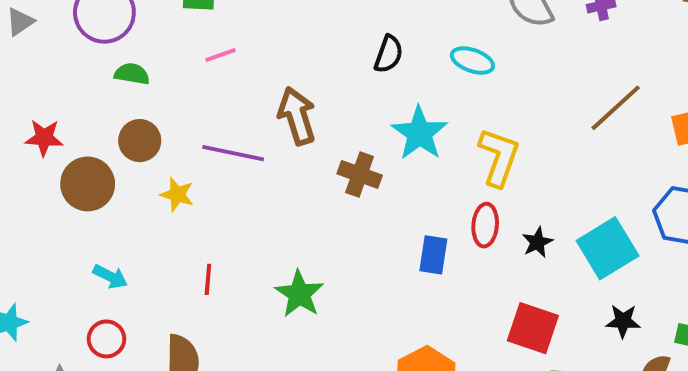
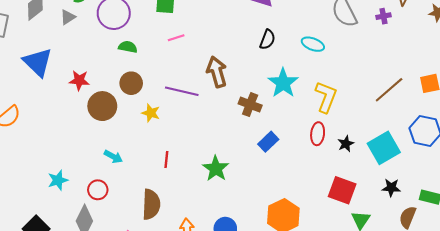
brown line: (616, 108) -> (389, 90), moved
blue rectangle: (433, 255) -> (268, 142), moved, turned 36
red circle: (106, 339) -> (98, 190), moved

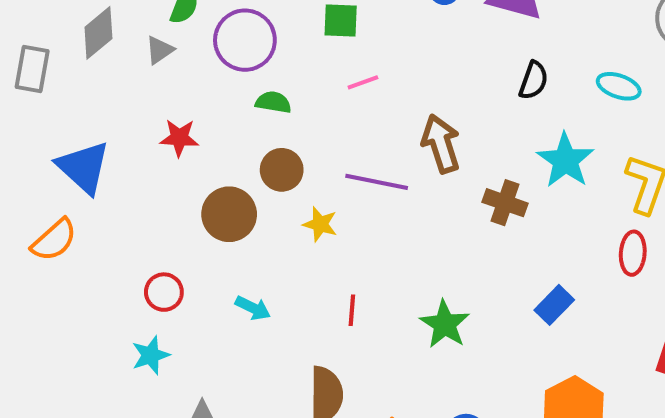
blue triangle: (38, 62) -> (83, 167), moved
red star: (79, 80) -> (179, 138), moved
blue rectangle: (268, 142) -> (554, 305), moved
red circle: (98, 190) -> (164, 292), moved

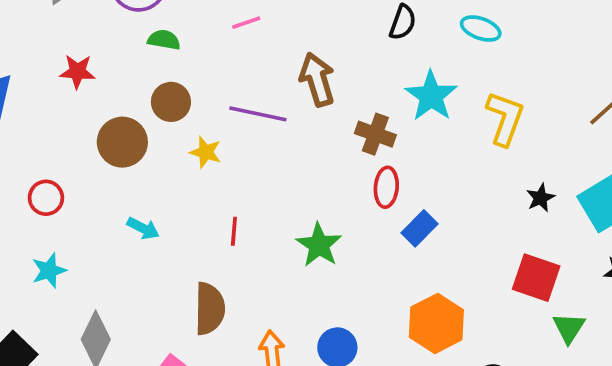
red ellipse: (633, 253) -> (386, 187), moved
red circle: (164, 292) -> (46, 198), moved

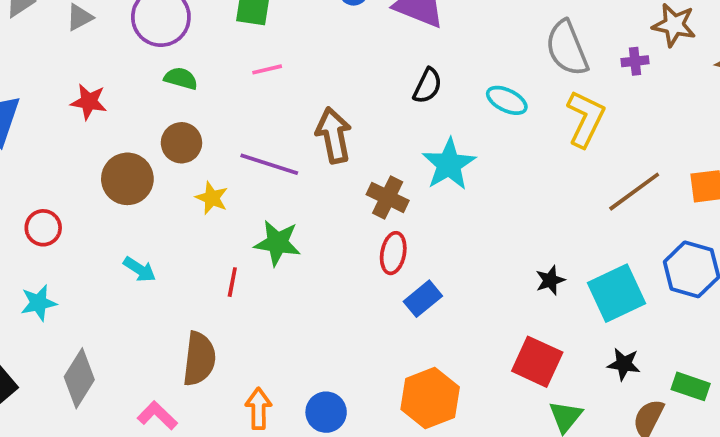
yellow L-shape: (505, 118) -> (586, 119), moved
green star: (319, 245) -> (277, 243), moved, turned -30

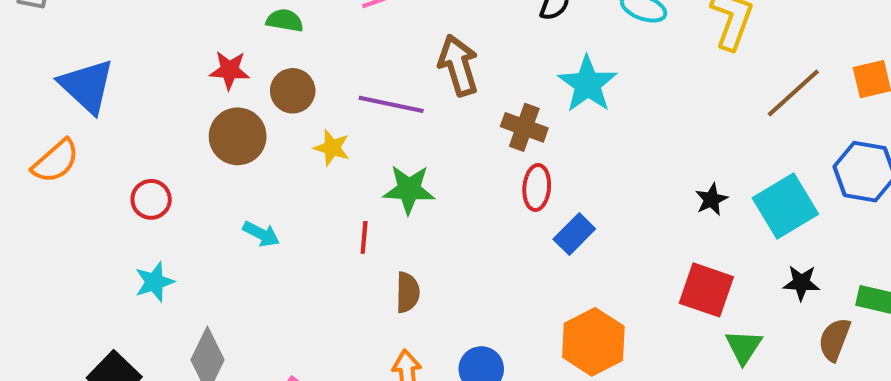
red star: (89, 102) -> (230, 70), moved
brown semicircle: (199, 359) -> (408, 292), moved, size x0.7

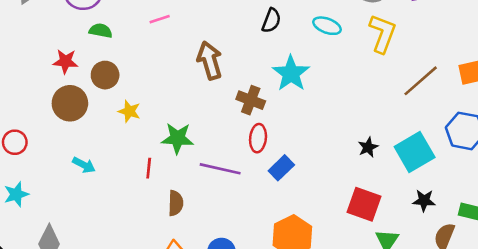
purple line: (391, 104) -> (220, 169), moved

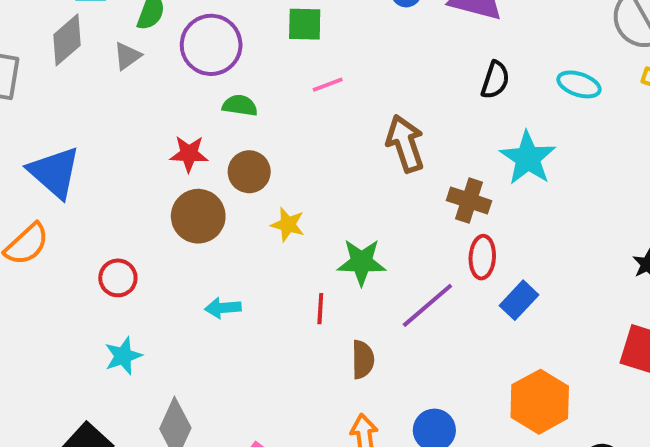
cyan arrow: (84, 165) -> (223, 308), turned 150
purple line: (220, 169) -> (427, 305), turned -51

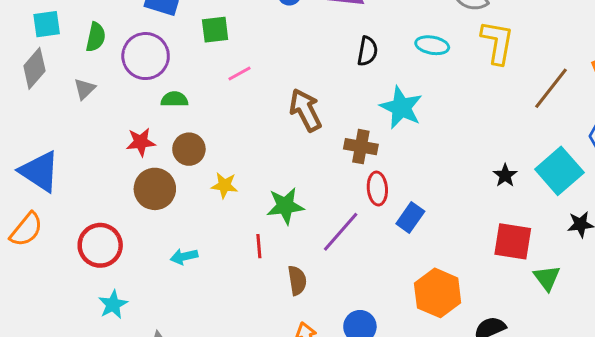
gray triangle: (127, 56) -> (85, 89), moved
red circle: (118, 278) -> (100, 245), size x1.5

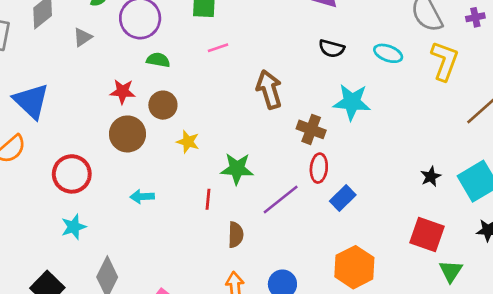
black semicircle: (367, 51) -> (332, 48), turned 85
cyan star: (401, 107) -> (352, 102), turned -30

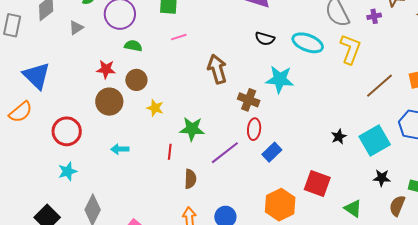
cyan ellipse: (388, 53) -> (308, 43), size x1.4
red square: (427, 234) -> (317, 184), moved
green triangle: (451, 271) -> (353, 208), turned -30

